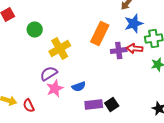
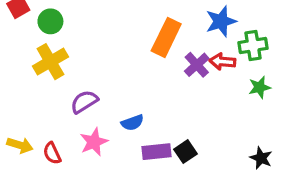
green circle: (35, 30) -> (50, 21), moved
yellow cross: (60, 48) -> (50, 62), moved
purple cross: (119, 50) -> (197, 65), turned -35
pink star: (55, 88) -> (94, 142), moved

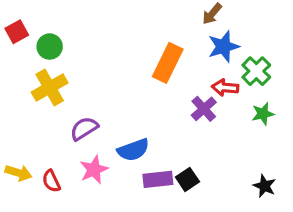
green cross: (253, 45) -> (256, 71), turned -36
purple cross: (197, 65) -> (204, 109), moved
blue semicircle: (132, 123) -> (133, 150), size x1.4

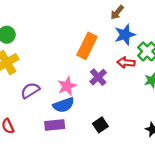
purple cross: (204, 109) -> (98, 77), moved
pink star: (94, 170) -> (67, 86), moved
purple rectangle: (158, 179) -> (55, 125), moved

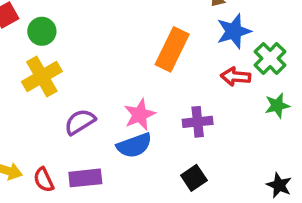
purple cross: (98, 77) -> (198, 122), moved, turned 36
purple rectangle: (55, 125) -> (85, 178), moved

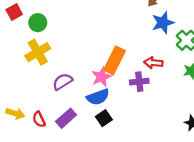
orange rectangle: (172, 49) -> (114, 60), moved
red arrow: (236, 77) -> (153, 63), moved
purple rectangle: (85, 178) -> (66, 118), turned -36
black square: (194, 178) -> (104, 118), moved

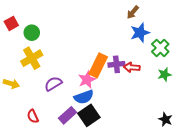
purple cross: (139, 82) -> (116, 64), moved
yellow arrow: (15, 113) -> (11, 84), moved
purple rectangle: (66, 118) -> (67, 115), moved
black square: (104, 118) -> (89, 115), size x1.5

